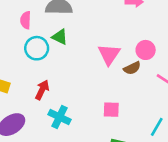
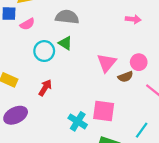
pink semicircle: (26, 20) -> (27, 24), moved, turned -128
pink square: (111, 110) -> (104, 111), size x1.5
cyan cross: (60, 117) -> (78, 121), moved

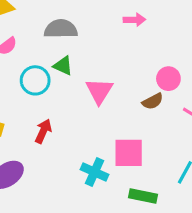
pink arrow: (133, 19) -> (134, 20), moved
pink triangle: (107, 63) -> (99, 91), moved

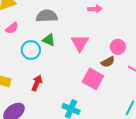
pink triangle: (99, 91) -> (80, 43), moved
pink square: (129, 153) -> (93, 79), moved, turned 30

